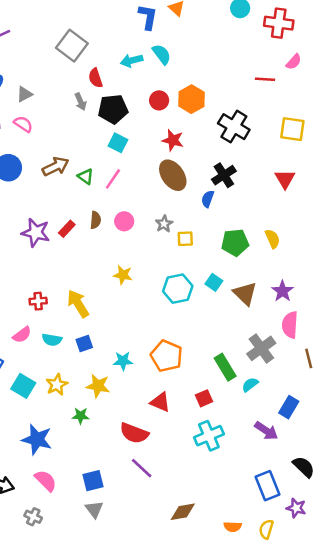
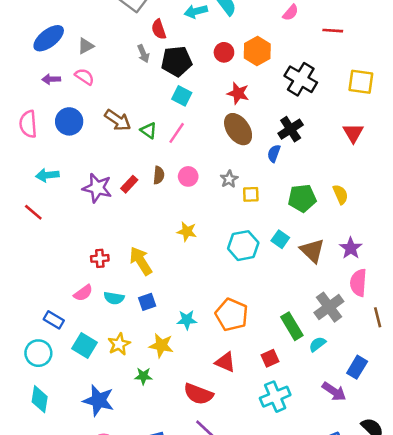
pink semicircle: (294, 62) -> (291, 13), moved
brown arrow: (56, 166) -> (118, 120), turned 60

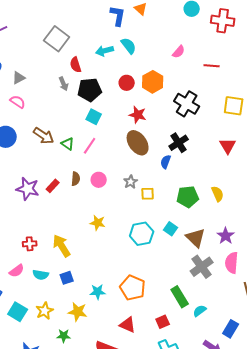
gray cross: (329, 307) -> (202, 267), moved

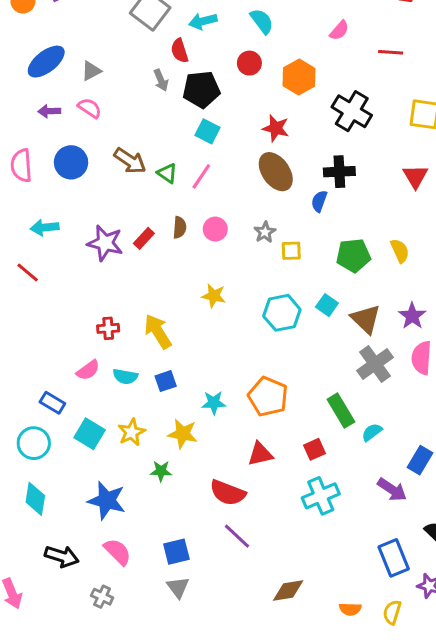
cyan arrow: (105, 51) -> (203, 21), moved
red circle: (127, 83) -> (249, 63), moved
black cross: (179, 143) -> (339, 172), turned 30
red triangle: (128, 325) -> (260, 454), turned -36

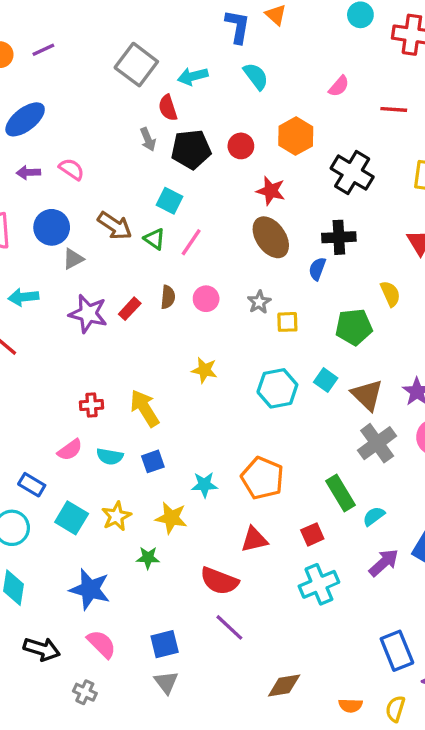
red circle: (249, 63) -> (241, 146), moved
gray triangle: (91, 71) -> (73, 259), moved
cyan square: (207, 131) -> (170, 201), moved
yellow semicircle: (400, 251) -> (390, 294), moved
purple arrow: (392, 490) -> (384, 563), moved, turned -76

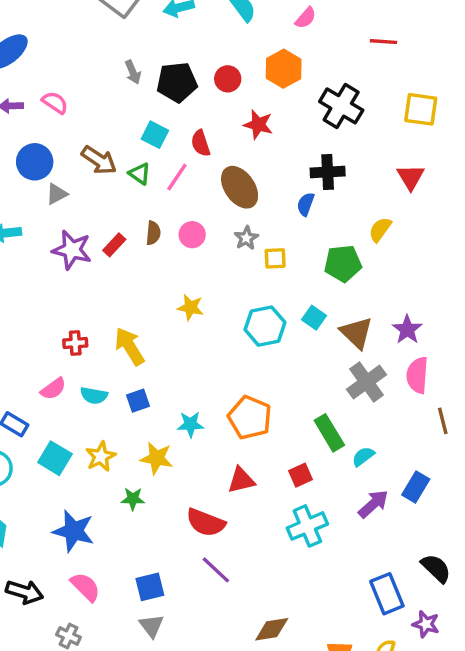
pink semicircle: (339, 86) -> (306, 18), moved
red semicircle: (168, 108) -> (201, 143), moved
brown ellipse: (271, 237) -> (240, 187), moved
yellow semicircle: (390, 294) -> (380, 230), turned -120

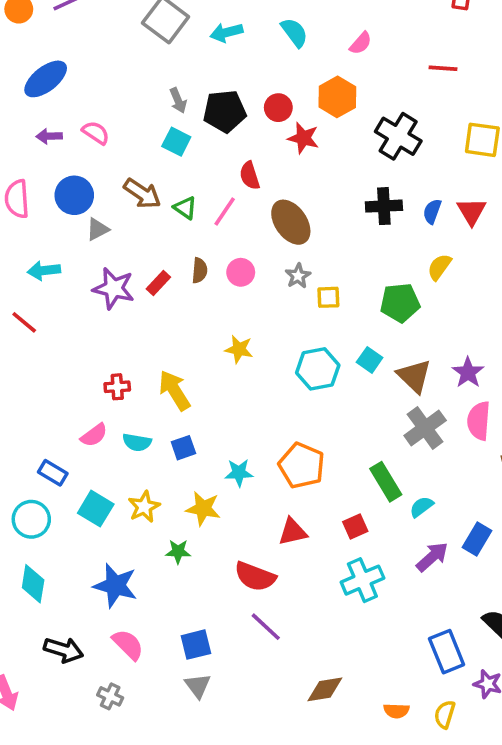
red star: (258, 125) -> (303, 138), moved
cyan square: (155, 135) -> (176, 142), moved
blue semicircle: (306, 204) -> (432, 211), moved

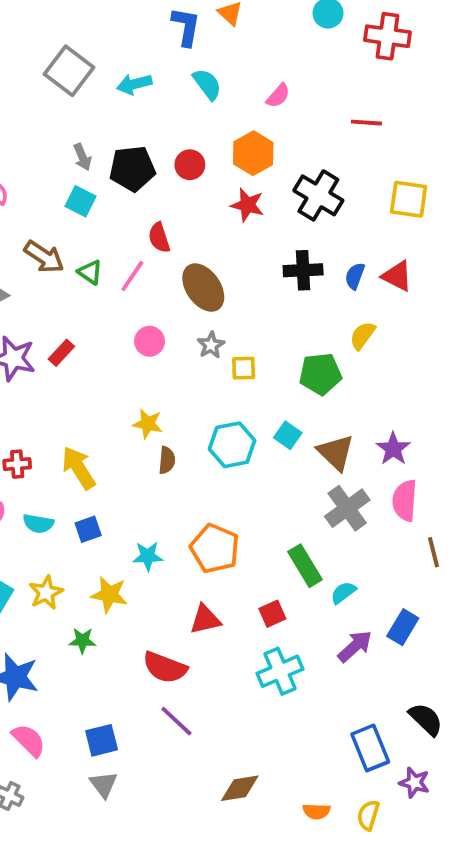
red star: (303, 138) -> (247, 205), moved
red triangle: (472, 211) -> (397, 276), turned -32
brown semicircle: (200, 270) -> (167, 460), moved

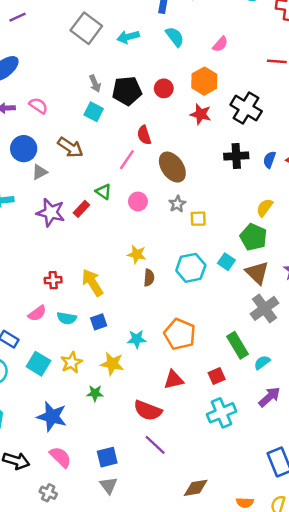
green triangle: (90, 272) -> (104, 192), moved
yellow semicircle: (363, 335) -> (265, 208), moved
green pentagon: (320, 374) -> (253, 237), moved, turned 30

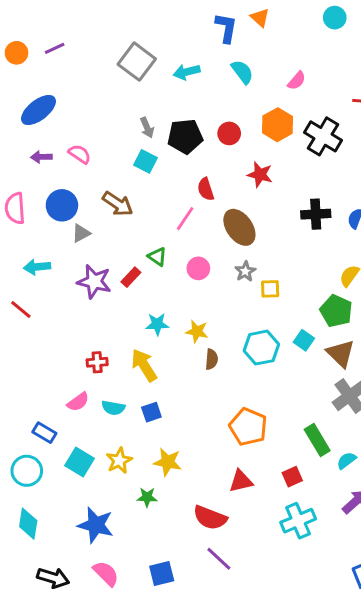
black cross: (246, 108) -> (323, 136), moved
red star: (201, 114) -> (260, 175), moved
cyan star: (137, 339) -> (157, 324), moved

